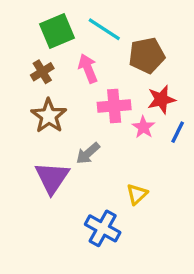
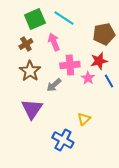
brown pentagon: (147, 55) -> (104, 34), moved
blue line: (178, 132) -> (109, 81), turned -56
gray arrow: (88, 153) -> (54, 85), moved

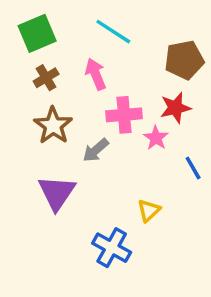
green square: (35, 19) -> (37, 33), moved
blue line: (109, 81) -> (193, 168), moved

